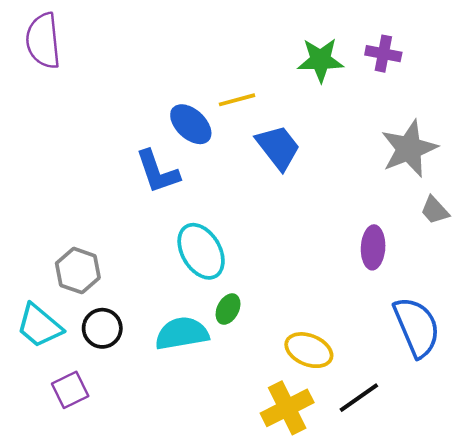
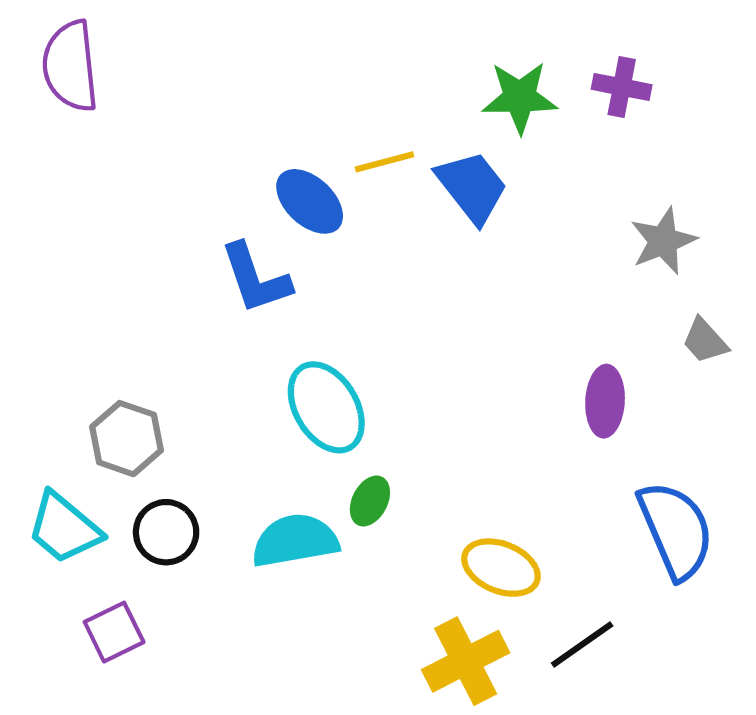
blue trapezoid: (278, 147) -> (472, 187), moved
gray star: (409, 149) -> (663, 241), size x0.7

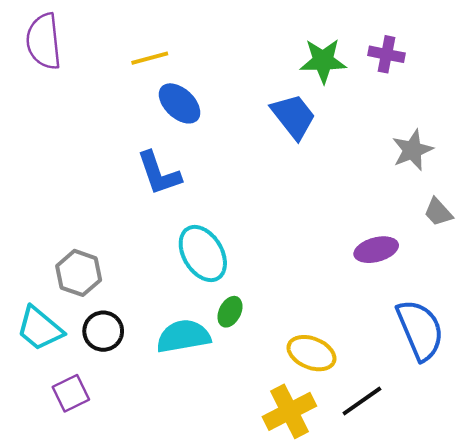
yellow line: (384, 162) -> (150, 58), moved
blue ellipse: (310, 201) -> (180, 103), moved
purple ellipse: (605, 401) -> (376, 250), turned 72

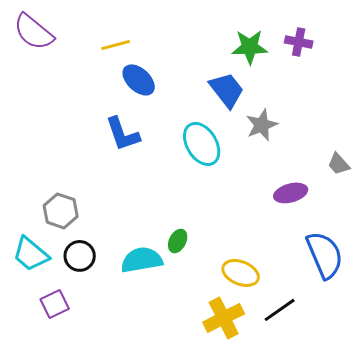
purple semicircle: (44, 41) -> (34, 32), turned -45
gray star: (412, 150) -> (262, 125), moved
cyan ellipse: (203, 254) -> (202, 144), moved

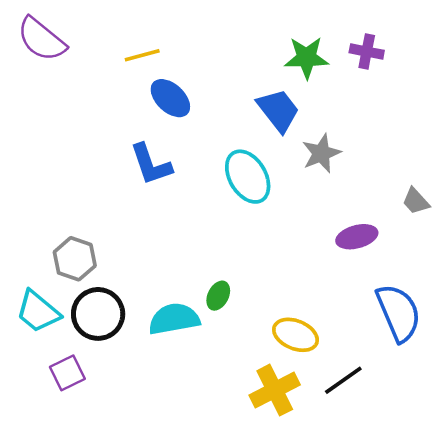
black circle: (80, 256) -> (98, 314), size x1.4

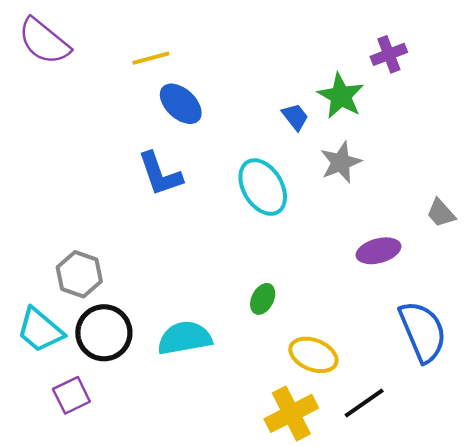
purple cross: (367, 52) -> (389, 54), turned -32
green star: (307, 58) -> (341, 96), moved, turned 30
blue trapezoid: (278, 110) -> (295, 117), size x0.6
green ellipse: (218, 296) -> (263, 299), moved

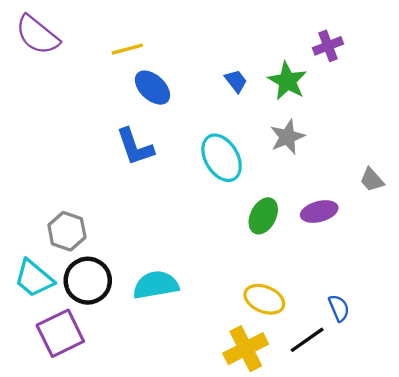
blue trapezoid: (295, 117) -> (236, 81), moved
green ellipse: (263, 299) -> (263, 216), moved, size x1.4
blue semicircle: (423, 331) -> (339, 308), moved, size x0.5
purple square: (71, 395) -> (60, 333), size x1.5

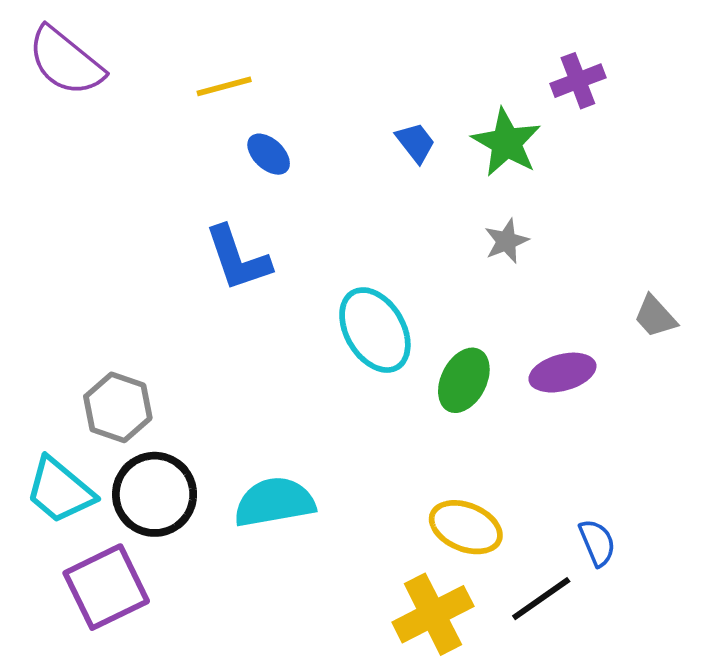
blue ellipse: (152, 88) -> (269, 154), size x0.7
gray star: (287, 137) -> (506, 241), size x0.7
cyan ellipse: (222, 158) -> (375, 330), moved

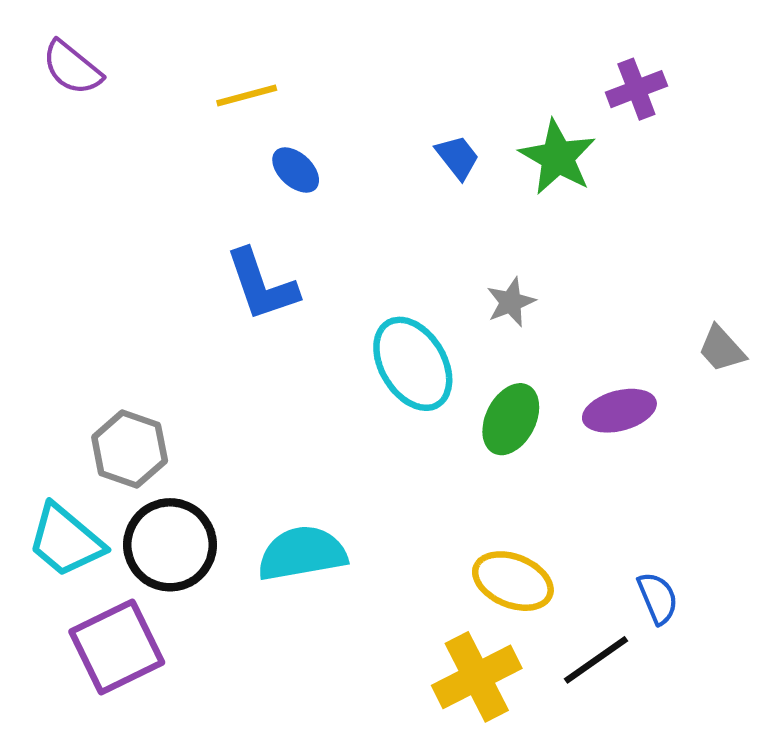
purple semicircle: (66, 61) -> (72, 68), size x0.7
gray star: (506, 241) -> (511, 302), moved

